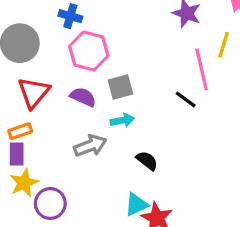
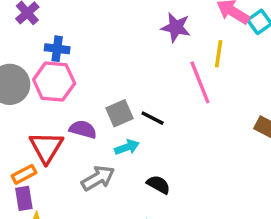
pink hexagon: (89, 51) -> (54, 82), moved
red triangle: (34, 93) -> (46, 147), moved
black line: (186, 99) -> (152, 118), moved

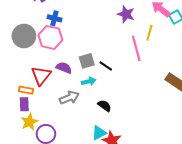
orange rectangle: (24, 174) -> (26, 90), turned 32

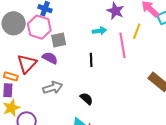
gray square: (87, 61) -> (59, 40), moved
black line: (106, 66) -> (91, 60), turned 48
cyan arrow: (89, 81) -> (99, 31), moved

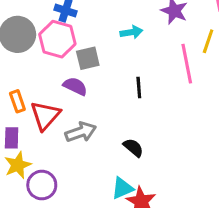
cyan arrow: (99, 31) -> (131, 32), moved
red triangle: (27, 64) -> (45, 115), moved
orange rectangle: (11, 76) -> (17, 101), moved, turned 56

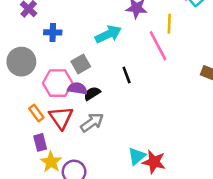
cyan arrow: (131, 32) -> (108, 34), size x1.5
pink hexagon: (57, 39) -> (58, 83), moved
black semicircle: (133, 148) -> (92, 93), moved, turned -56

